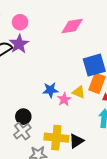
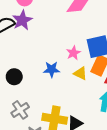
pink star: (64, 99) -> (73, 53), moved
black circle: (23, 117) -> (14, 77), moved

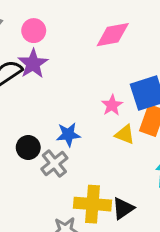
blue star: (52, 69) -> (68, 135), moved
gray cross: (20, 110) -> (54, 163), moved

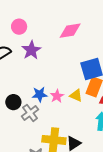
purple star: (33, 64) -> (31, 50), moved
pink star: (112, 105) -> (57, 96), moved

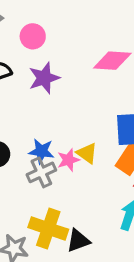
yellow triangle: (76, 95) -> (87, 153), moved
gray cross: (30, 113) -> (41, 172), moved

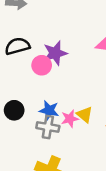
pink circle: (33, 36) -> (42, 65), moved
gray cross: (41, 172) -> (48, 127), turned 30

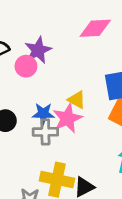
yellow triangle: (85, 114) -> (77, 100), moved
pink star: (70, 119) -> (67, 118), size x1.5

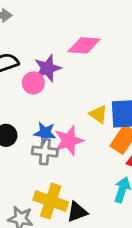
pink diamond: (95, 28) -> (84, 45), moved
yellow triangle: (77, 100) -> (98, 114), moved

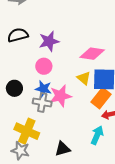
pink diamond: (84, 45) -> (92, 54), moved
pink circle: (33, 83) -> (44, 66), moved
yellow cross: (51, 201) -> (27, 131), moved

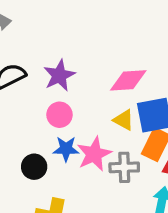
black circle: (14, 88) -> (34, 167), moved
gray cross: (42, 103) -> (124, 167), moved

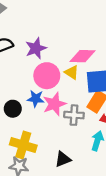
pink circle: (59, 115) -> (47, 76), moved, size x1.5
yellow triangle: (124, 120) -> (72, 72), moved

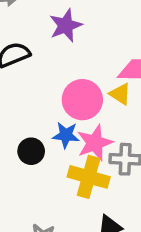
purple star: (36, 48) -> (66, 25), moved
yellow cross: (23, 145) -> (89, 177), moved

